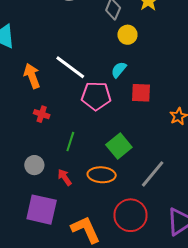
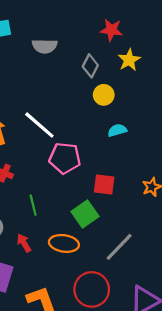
cyan semicircle: (119, 70) -> (117, 130), moved, turned 30
red square: (141, 93) -> (104, 184), moved
green line: (70, 142) -> (33, 205), turned -36

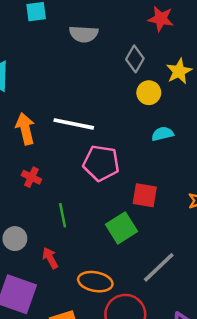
yellow star: (129, 60) -> (179, 71), moved
white line: (39, 125) -> (74, 124), turned -32
orange ellipse: (64, 243) -> (95, 282), moved

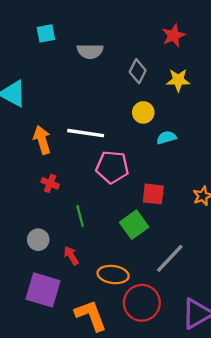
red star: (161, 19) -> (174, 35), moved, turned -30
yellow star: (179, 71) -> (178, 80), turned 30
yellow circle: (149, 93) -> (143, 112), moved

